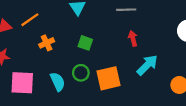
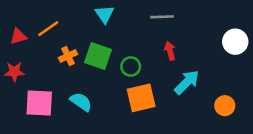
green square: (85, 43) -> (98, 56), moved, size x1.5
green circle: (81, 73) -> (131, 66), moved
cyan semicircle: (58, 82) -> (81, 102), turned -30

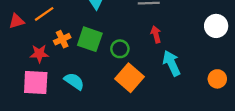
red star: (14, 72) -> (39, 54), moved
cyan arrow: (187, 82) -> (172, 63), turned -70
orange square: (141, 98) -> (130, 78), turned -36
orange circle: (225, 106) -> (217, 79), moved

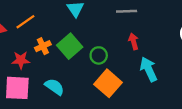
green square: (90, 39) -> (70, 46), turned 30

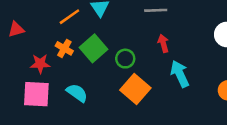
orange line: (25, 22) -> (69, 17), moved
orange cross: (43, 46) -> (64, 48), turned -35

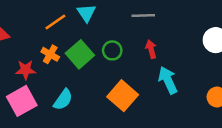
green circle: (125, 59) -> (112, 50), moved
cyan semicircle: (77, 93) -> (63, 100), turned 90
pink square: (36, 94) -> (22, 101), turned -32

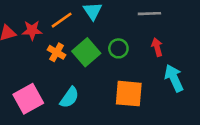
red star: (26, 70) -> (32, 30), moved
orange square: (123, 96) -> (129, 94), turned -36

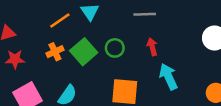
red star: (32, 30) -> (15, 59), moved
orange cross: (57, 52) -> (55, 52), turned 35

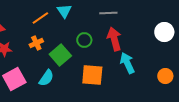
red arrow: (152, 47) -> (114, 39), size x1.6
green square: (84, 52) -> (60, 55), moved

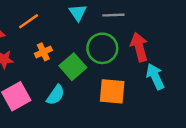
gray line: (108, 13) -> (113, 15), moved
orange line: (40, 18) -> (29, 21), moved
green circle: (84, 40) -> (102, 48), size x1.6

